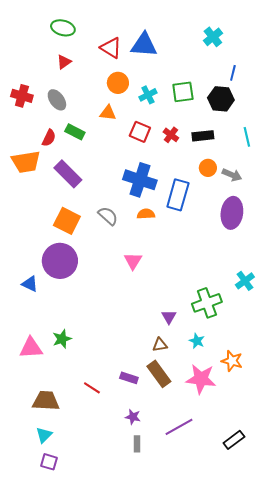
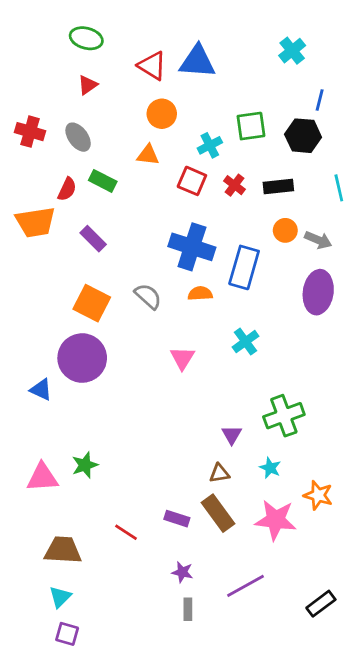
cyan cross: (148, 95) -> (210, 145), moved
purple rectangle: (68, 174) -> (93, 239), size x0.7
cyan cross: (245, 281) -> (245, 342), moved

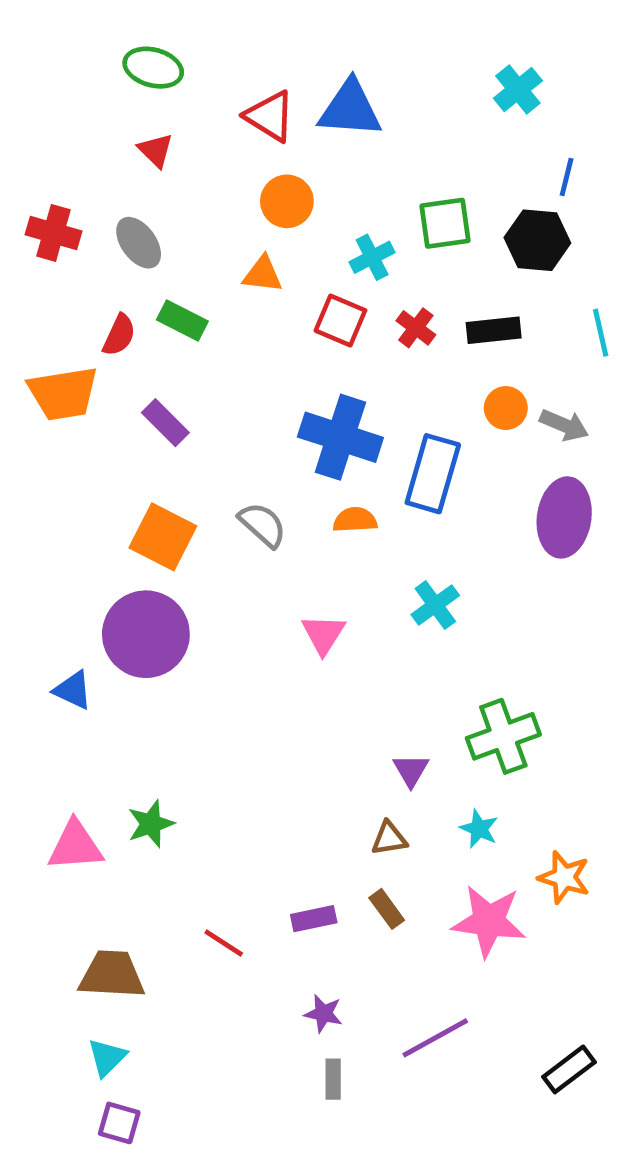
red triangle: (88, 85) -> (156, 150), turned -40
brown rectangle: (218, 513) -> (387, 909), size x0.6
purple rectangle: (177, 519) -> (314, 919), turned -30

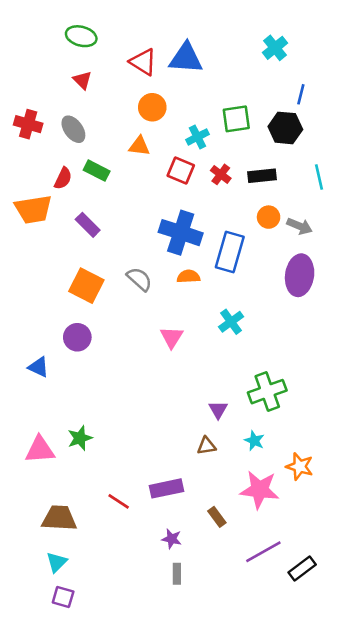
purple circle: (146, 634) -> (77, 337), size x0.6
brown rectangle: (387, 909) -> (217, 517), moved
purple rectangle: (314, 919) -> (166, 488), size x1.4
purple line: (435, 1038) -> (263, 552), moved

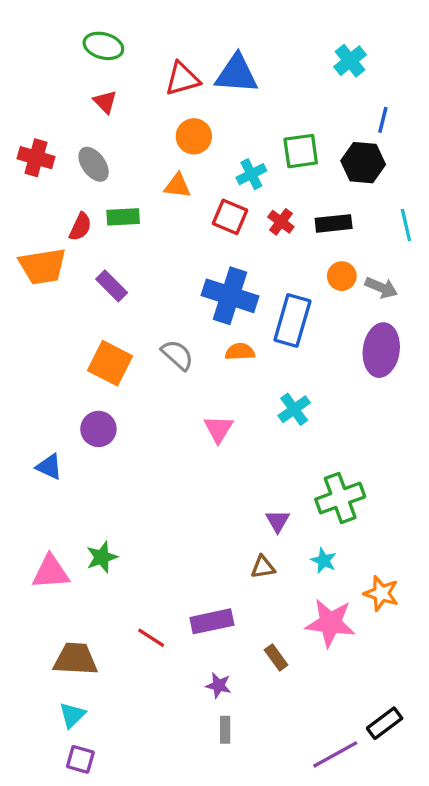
red triangle: (143, 62) -> (182, 79), turned -48
green rectangle: (97, 171) -> (123, 217), turned -30
purple line: (263, 552) -> (335, 754), moved

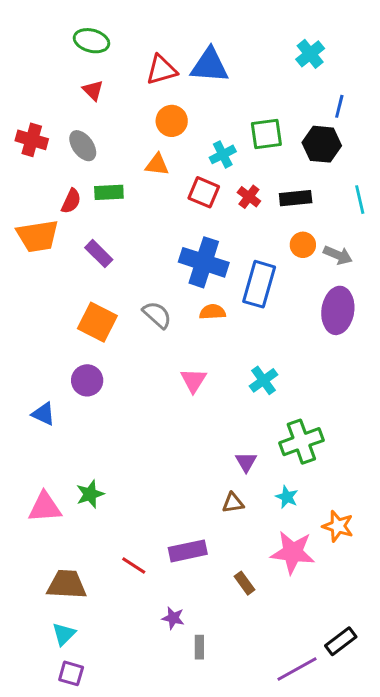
cyan cross: (294, 409) -> (264, 380), moved
purple star: (218, 685) -> (173, 618), moved

